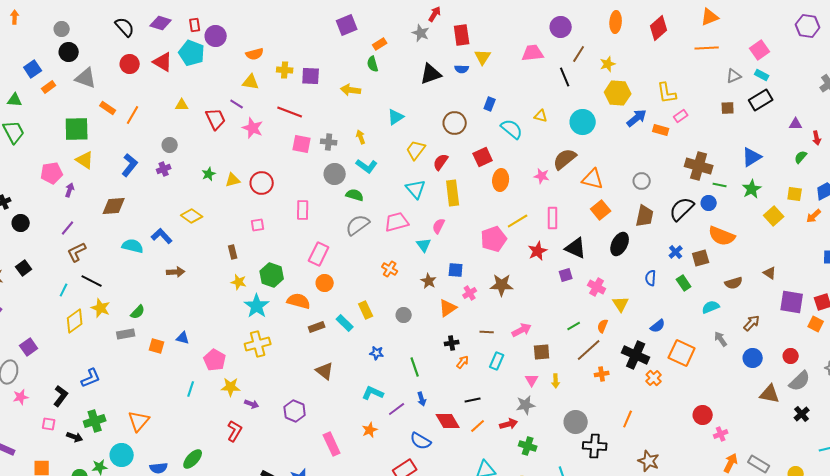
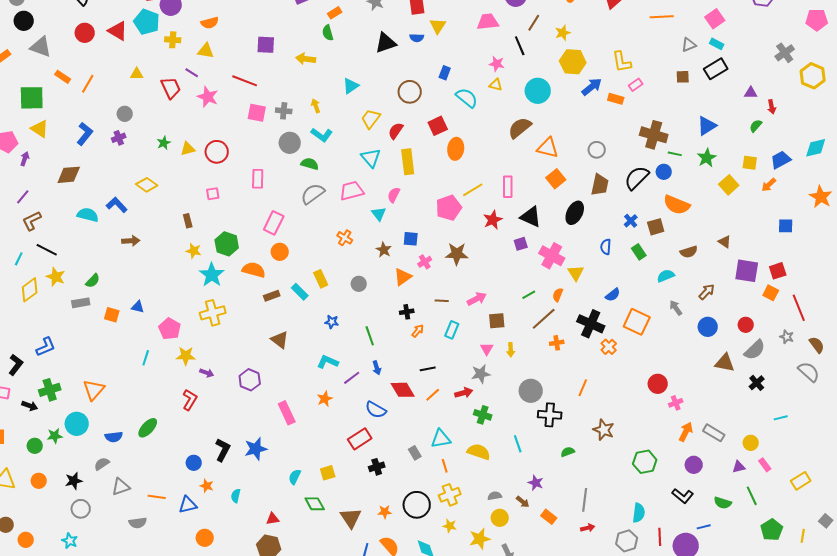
yellow cross: (285, 70) -> (173, 40), moved
pink star: (542, 176) -> (497, 64), moved
pink cross: (597, 287) -> (552, 256), size x1.4

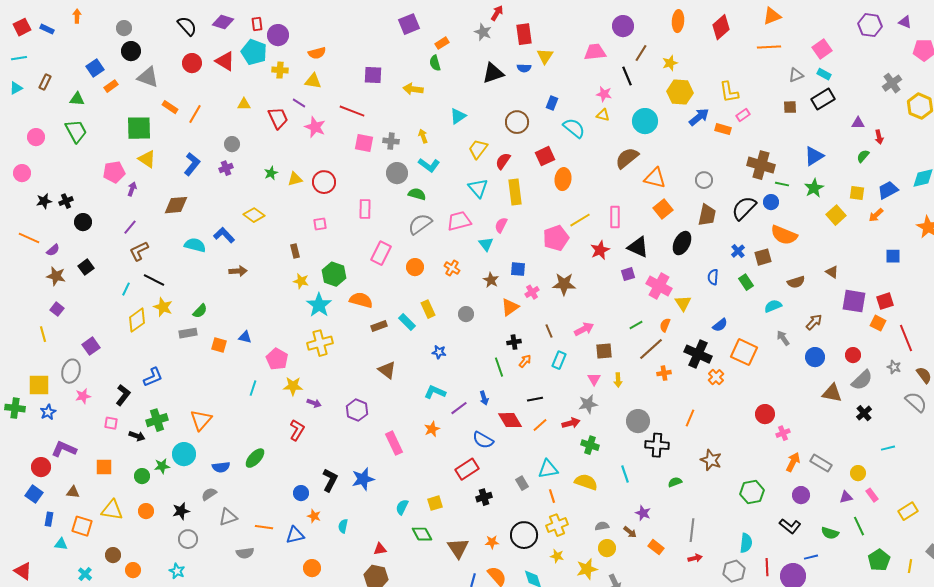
orange circle: (280, 252) -> (415, 267), moved
brown line: (442, 301) -> (549, 331), turned 64
green line: (370, 336) -> (499, 367), moved

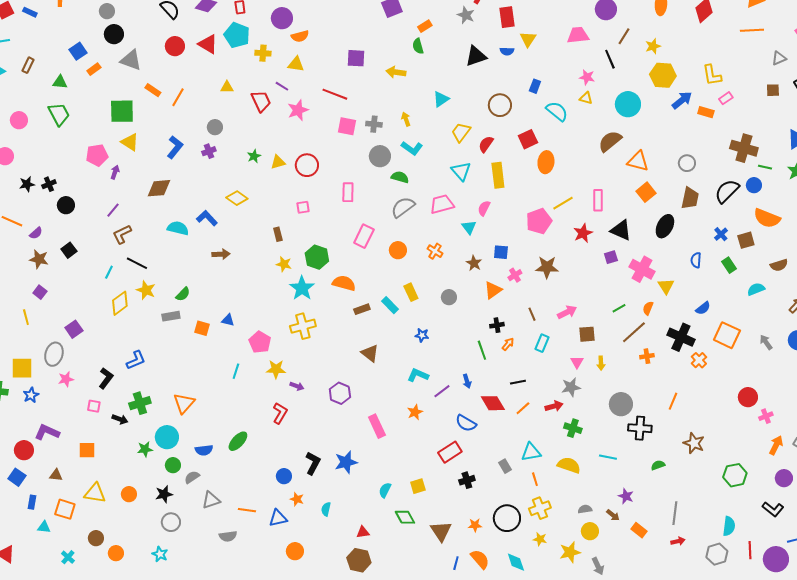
purple circle: (278, 35) -> (282, 18), moved
pink star: (315, 127) -> (298, 110), turned 30
gray arrow: (783, 338) -> (766, 342), moved
cyan line: (625, 474) -> (608, 457), turned -60
green circle: (142, 476) -> (173, 465), moved

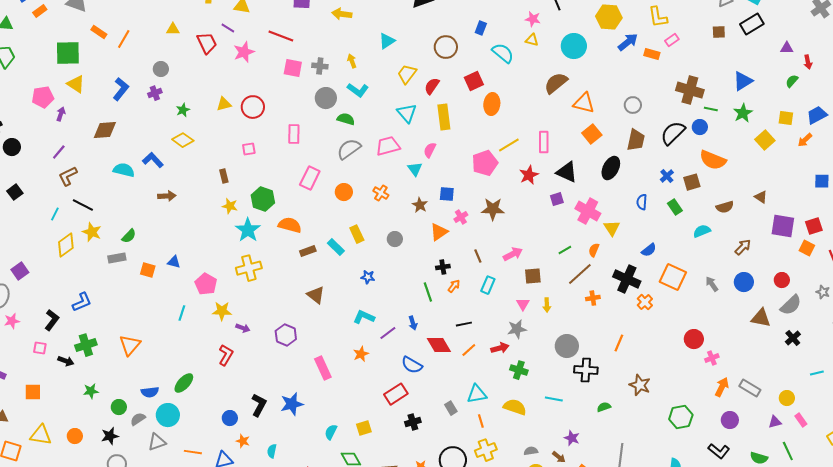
green star: (254, 156) -> (183, 110), moved
cyan circle: (167, 437) -> (168, 415), moved

